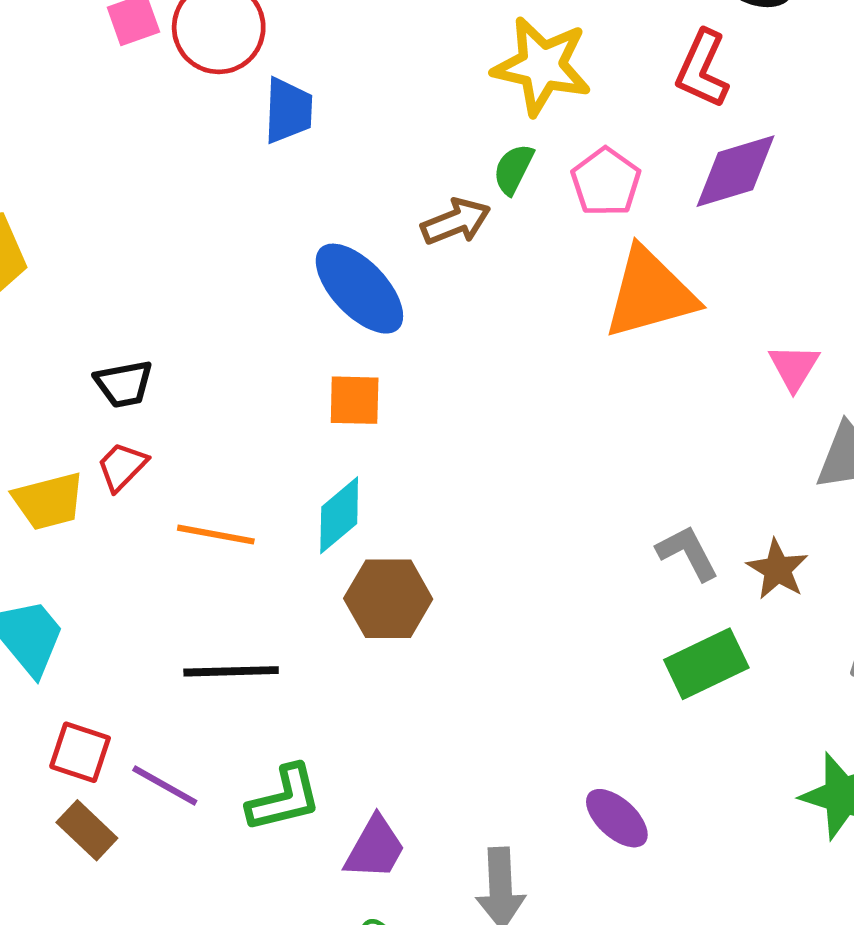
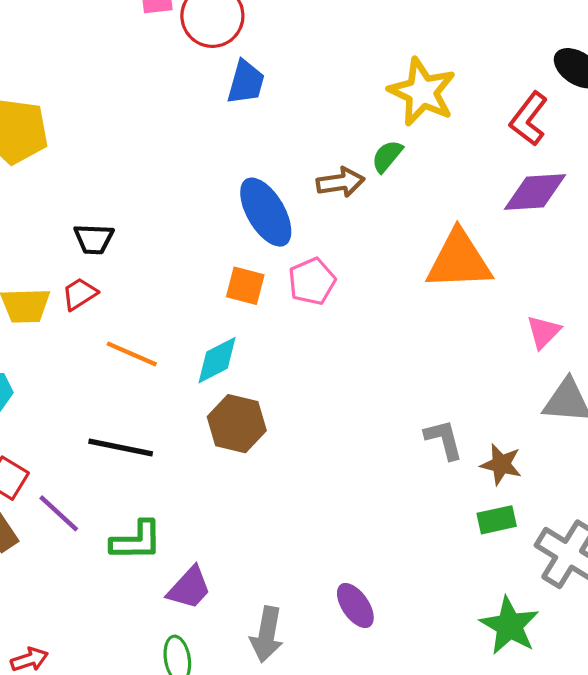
pink pentagon: (606, 182) -> (312, 281), moved
brown star: (777, 569) -> (501, 464), turned -30
green rectangle: (706, 664) -> (497, 520), moved, size x0.7

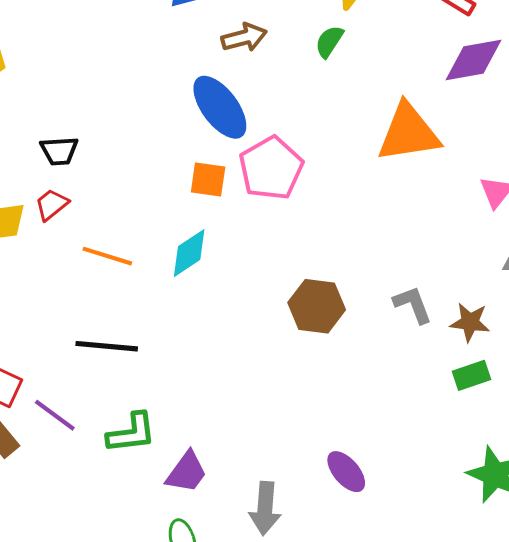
brown arrow: (340, 182) -> (244, 37), moved
pink pentagon: (312, 281) -> (271, 168), size x1.4
brown hexagon: (237, 424) -> (317, 306), moved

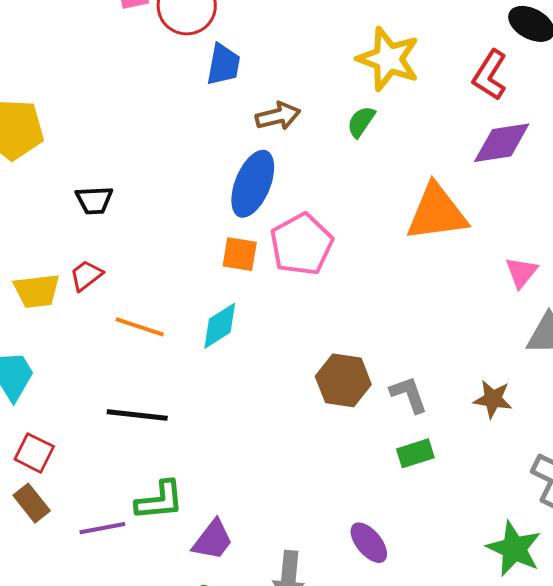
blue ellipse: (220, 107) -> (253, 184), turned 58
black trapezoid: (59, 151) -> (94, 200), moved
gray L-shape: (413, 305) -> (409, 394), moved
green rectangle: (472, 375) -> (415, 453), moved
purple line: (55, 415) -> (102, 528), moved, turned -48

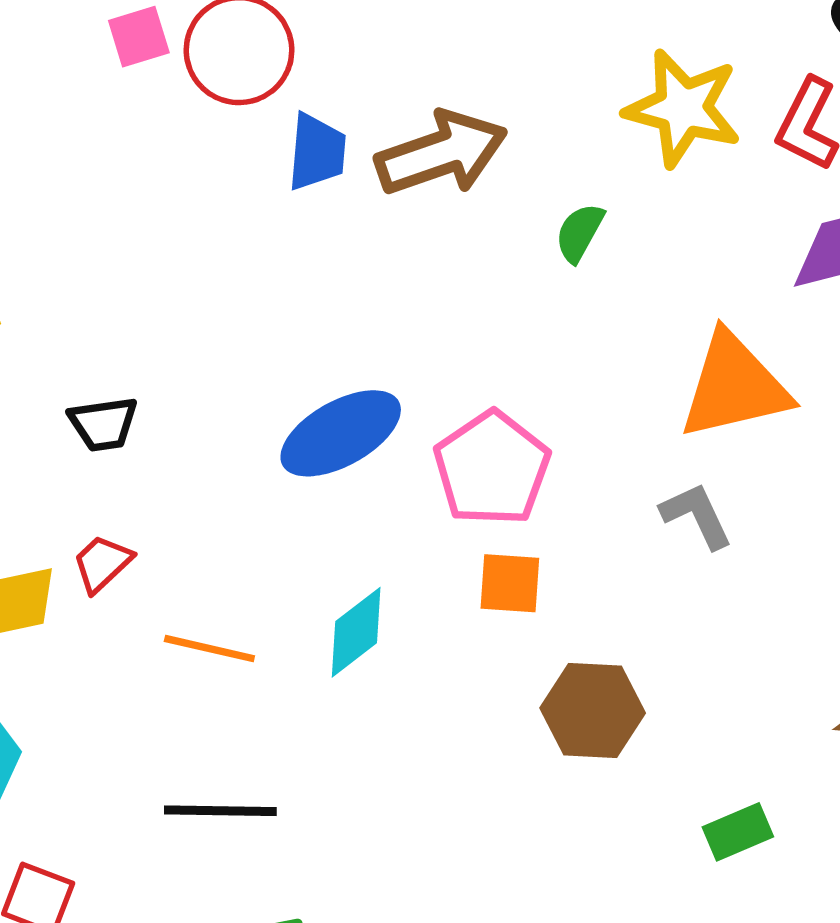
yellow star: (388, 59) -> (683, 108), moved
brown arrow: (278, 116) -> (441, 153), moved, size x1.6
blue ellipse: (253, 184) -> (341, 433), moved, turned 44
orange square: (240, 254) -> (510, 583), moved
gray L-shape: (409, 394) -> (697, 515), moved

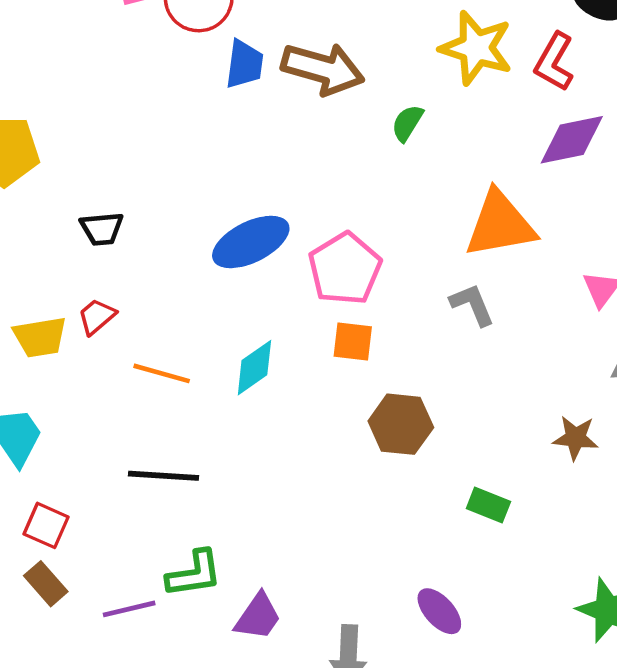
brown arrow: (441, 153) -> (323, 69), turned 32
green rectangle: (738, 832) -> (488, 505), turned 42

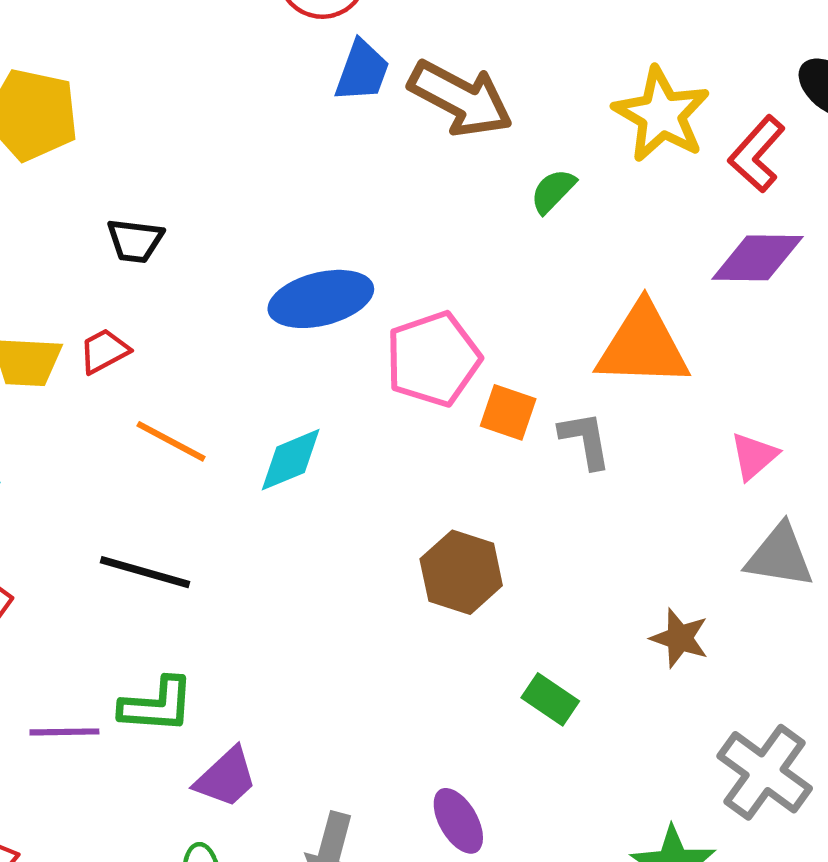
orange square: (353, 342) -> (508, 412), moved

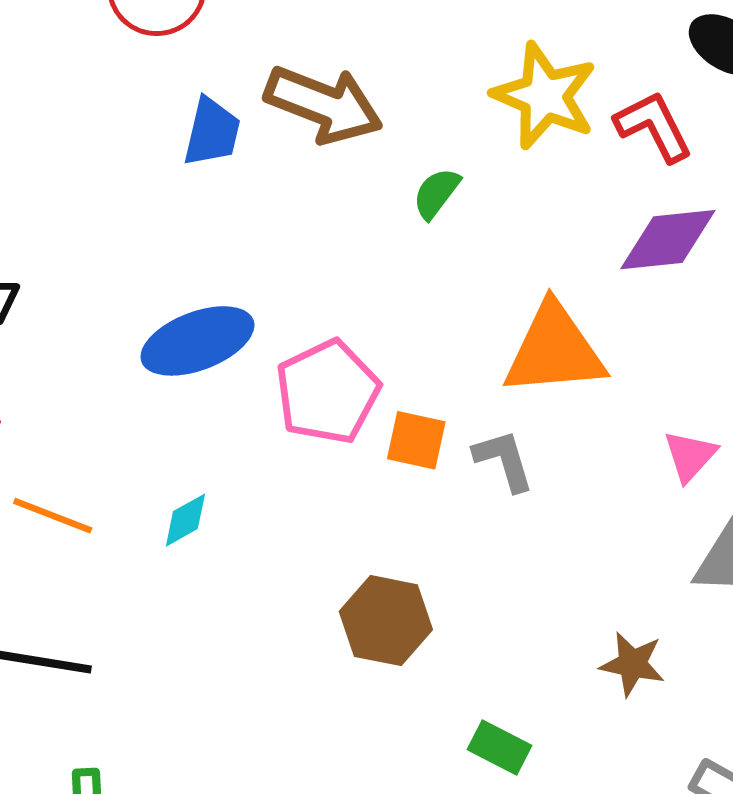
blue trapezoid: (362, 71) -> (212, 132), moved
red L-shape: (757, 154) -> (654, 126), turned 118
cyan diamond: (291, 460) -> (185, 520), size x0.7

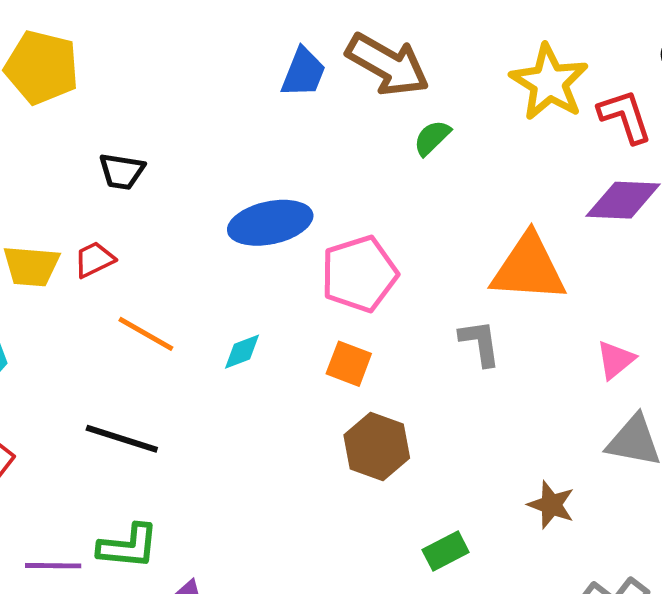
green semicircle: (436, 193) -> (432, 138), moved
orange square: (416, 440) -> (349, 364), moved
green rectangle: (499, 747) -> (446, 551), turned -63

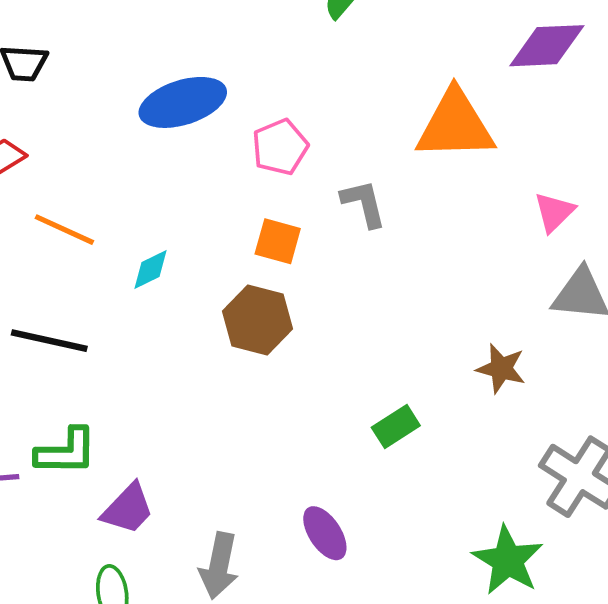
pink pentagon: (359, 274) -> (280, 147), size x0.7
gray L-shape: (480, 343) -> (364, 203), moved
cyan diamond: (242, 352) -> (151, 270), moved
brown hexagon: (377, 446) -> (257, 320), moved

